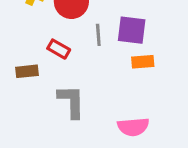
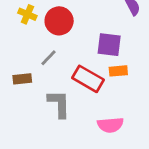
gray line: (98, 35) -> (49, 58), moved, turned 48
red rectangle: (59, 49) -> (88, 79), moved, size x1.6

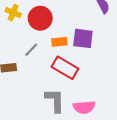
orange rectangle: (118, 71) -> (59, 42), moved
gray L-shape: (59, 104) -> (55, 100), moved

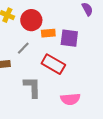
orange rectangle: (59, 42) -> (48, 33), moved
gray L-shape: (55, 100) -> (32, 87), moved

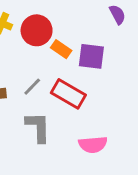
orange rectangle: (48, 33) -> (61, 49), turned 40
gray line: (23, 48) -> (32, 87), moved

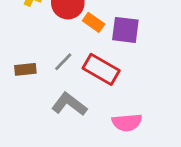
gray L-shape: (38, 127) -> (69, 104), turned -52

